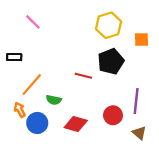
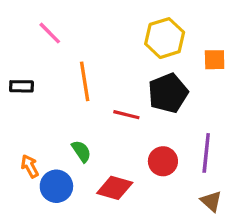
orange line: (32, 85) -> (85, 81), moved, turned -50
green semicircle: (54, 100) -> (81, 151), turned -136
red circle: (113, 115) -> (163, 161), moved

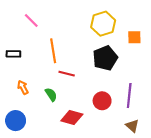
red line: (126, 115) -> (67, 74), moved
orange arrow: (30, 166) -> (23, 87), moved
blue circle: (56, 186) -> (16, 121), moved

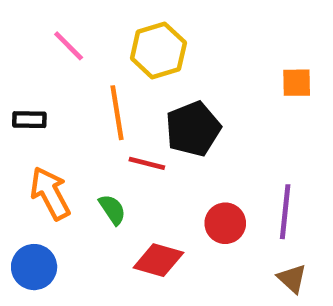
yellow hexagon: (103, 24) -> (158, 50), moved
black pentagon: (105, 58) -> (193, 129), moved
orange arrow: (23, 87) -> (50, 193), size x1.6

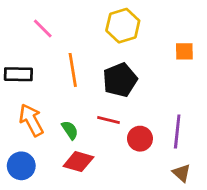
yellow hexagon: (158, 50) -> (123, 26), moved
black rectangle: (29, 120) -> (18, 74), size x1.4
red line: (147, 163) -> (109, 120), moved
red diamond: (158, 260) -> (78, 162), moved

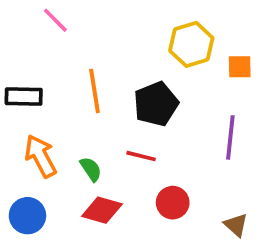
yellow hexagon: (123, 26) -> (191, 44), moved
pink line: (43, 28) -> (55, 20), moved
purple line: (177, 131) -> (230, 137), moved
red circle: (140, 139) -> (173, 203), moved

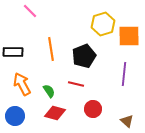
orange square: (240, 67) -> (129, 36), size x1.6

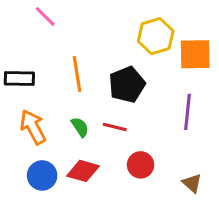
green semicircle: (49, 91) -> (80, 127), moved
blue circle: (15, 116) -> (42, 175), moved

